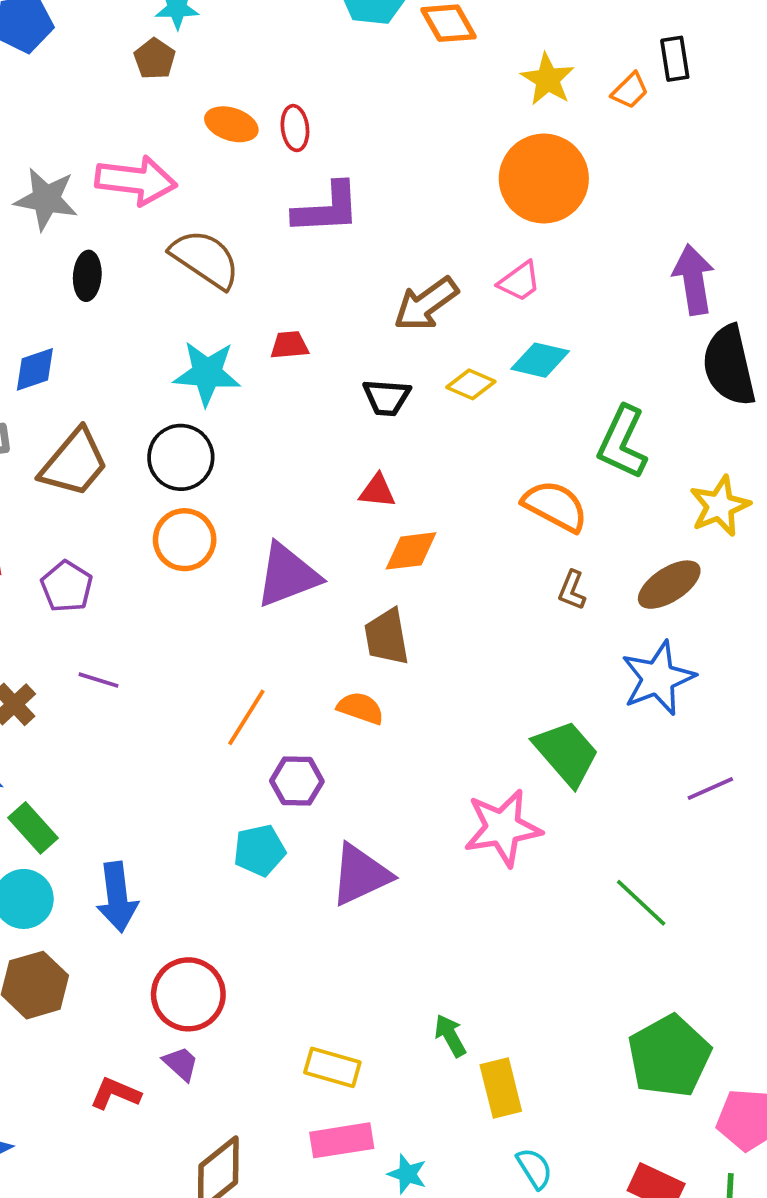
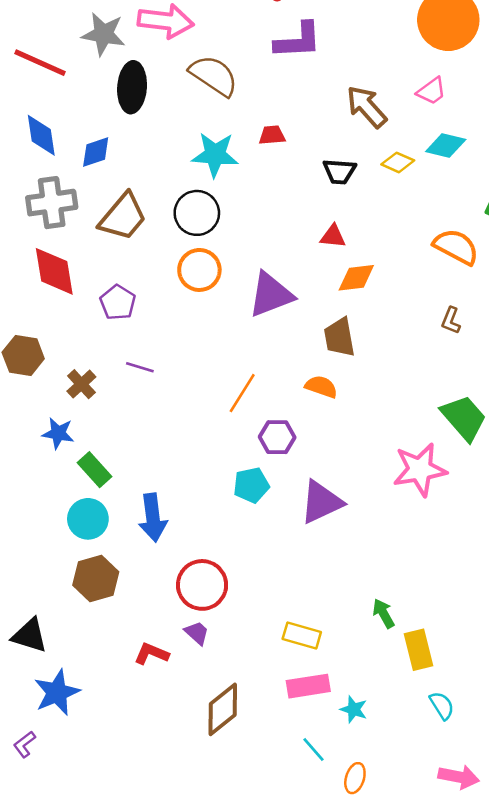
black ellipse: (87, 276) -> (132, 87), size x1.5
brown arrow: (426, 304) -> (367, 107), turned 84
brown L-shape: (572, 590) -> (451, 321), moved

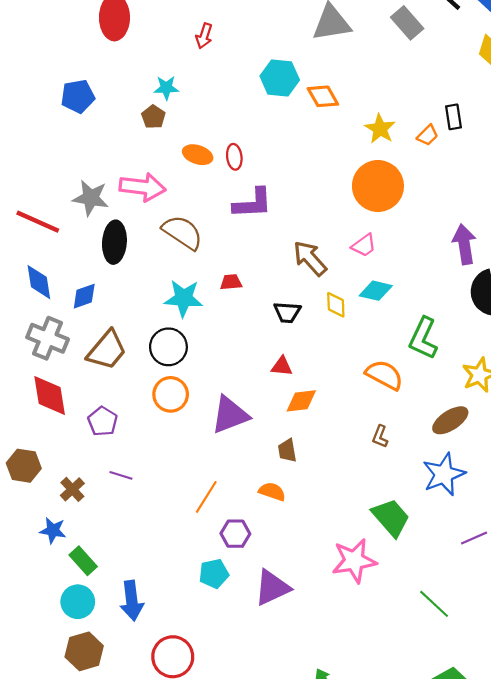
yellow diamond: (398, 162) -> (336, 305), turned 64
gray cross: (52, 203) -> (48, 338), turned 30
brown trapezoid: (339, 337) -> (287, 451), size x0.7

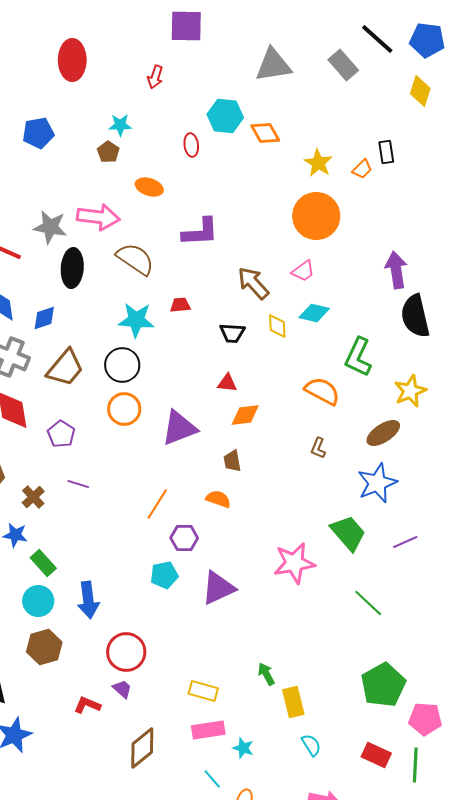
red ellipse: (234, 157) -> (191, 145), moved
green trapezoid: (391, 517) -> (348, 533), moved

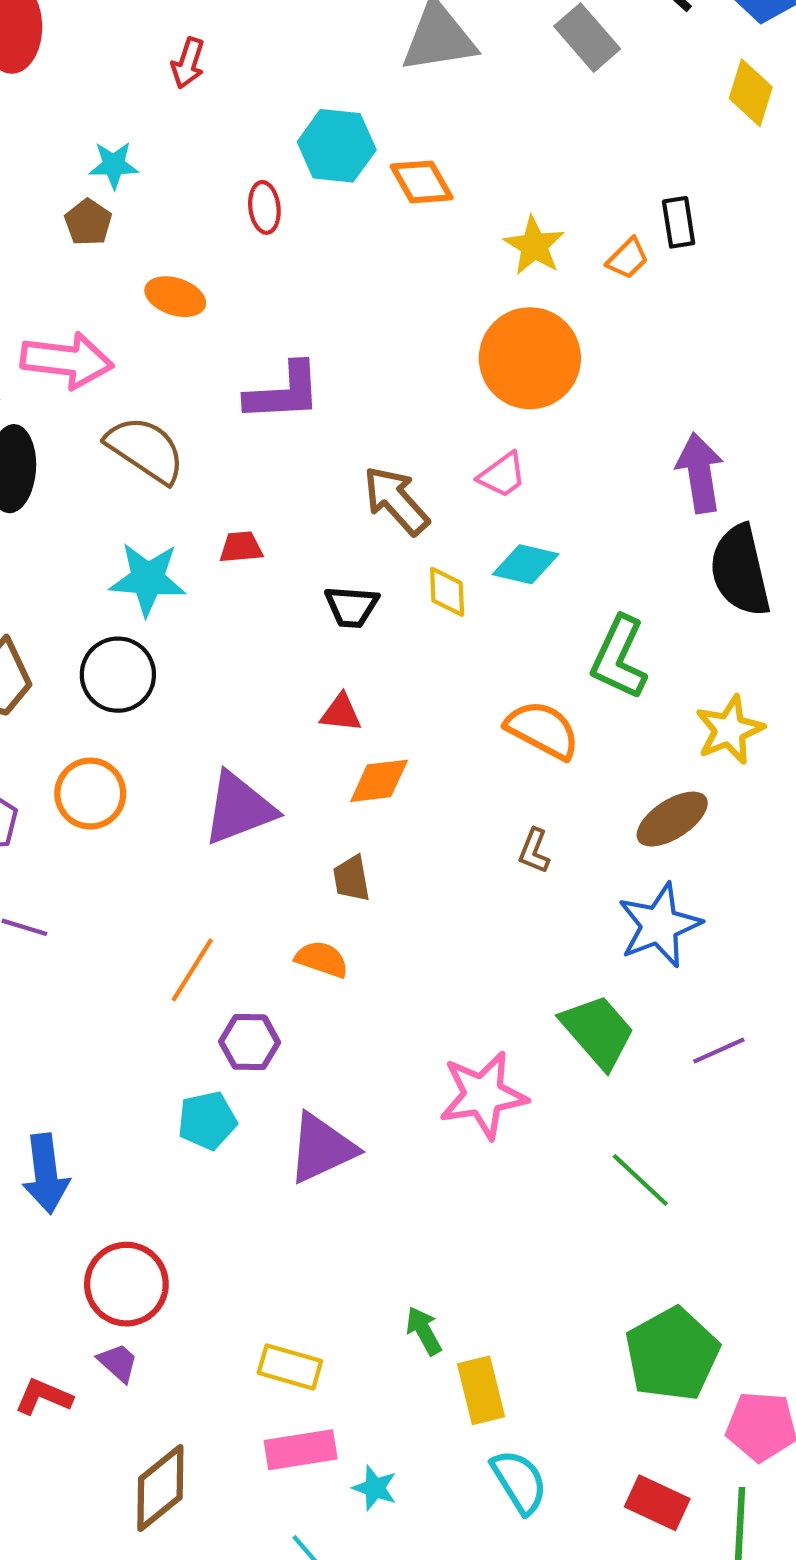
orange circle: (124, 409) -> (90, 794), moved
cyan semicircle: (311, 745) -> (519, 1482), size x1.4

